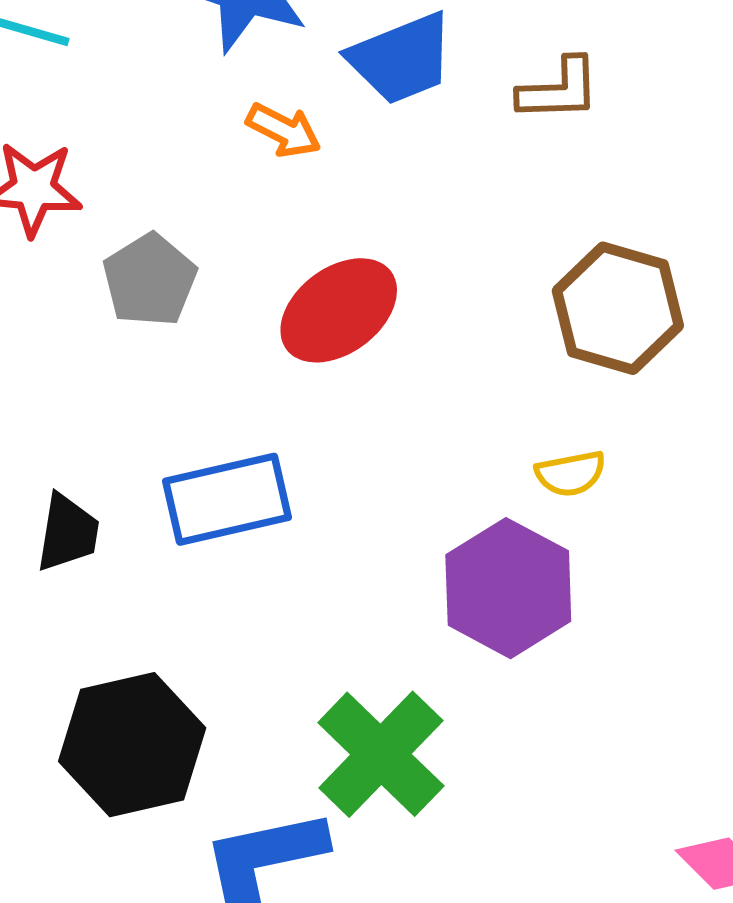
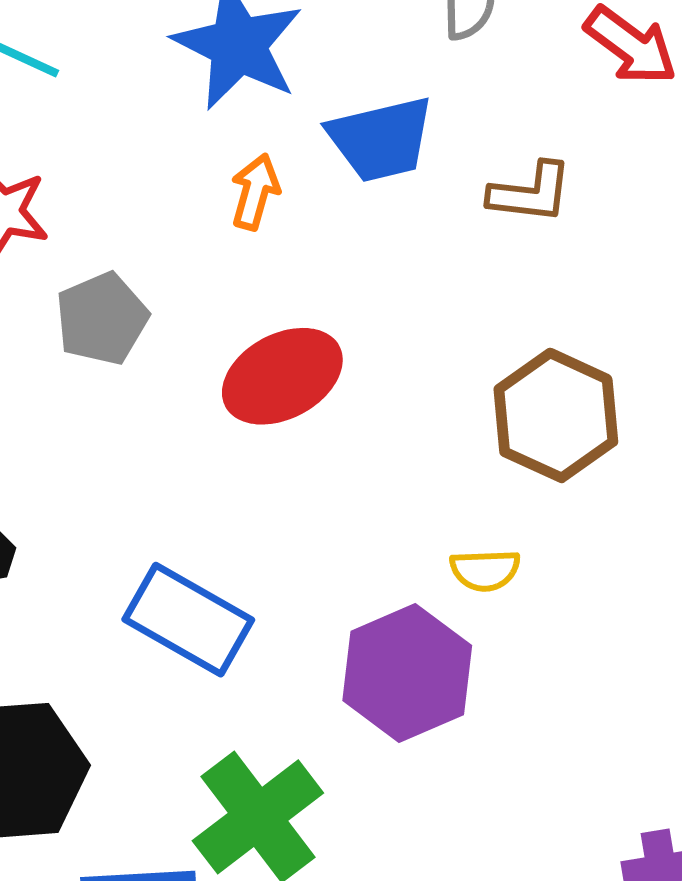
orange arrow: (284, 130) -> (255, 192), turned -110
blue rectangle: (227, 499) -> (188, 620), moved, turned 34

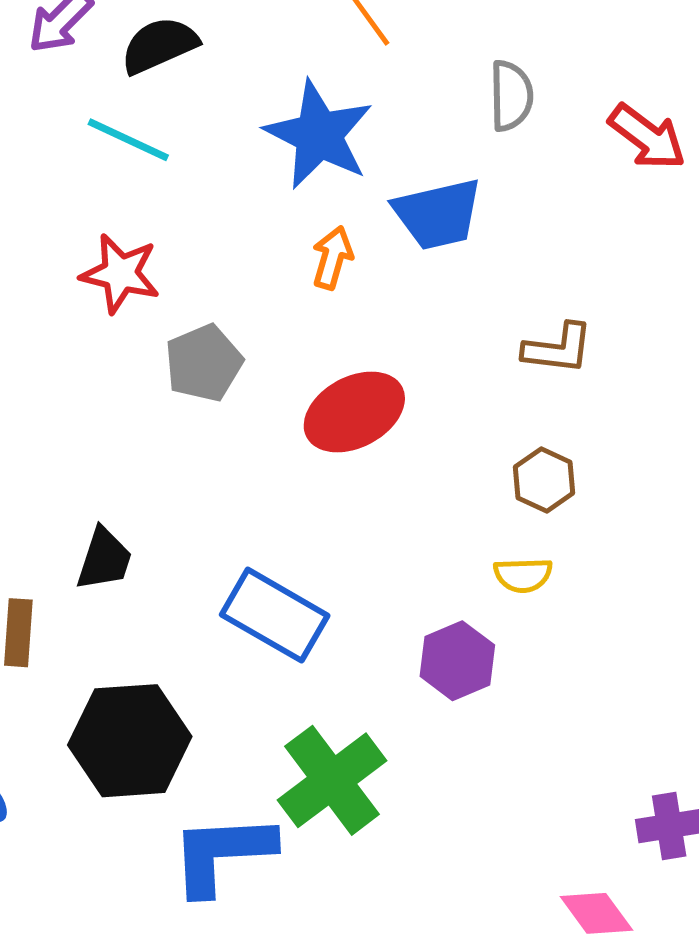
brown L-shape: (530, 193) -> (558, 349), moved
brown hexagon: (556, 415) -> (544, 480), moved, size x0.6
purple hexagon: (407, 673) -> (457, 661), size x0.7

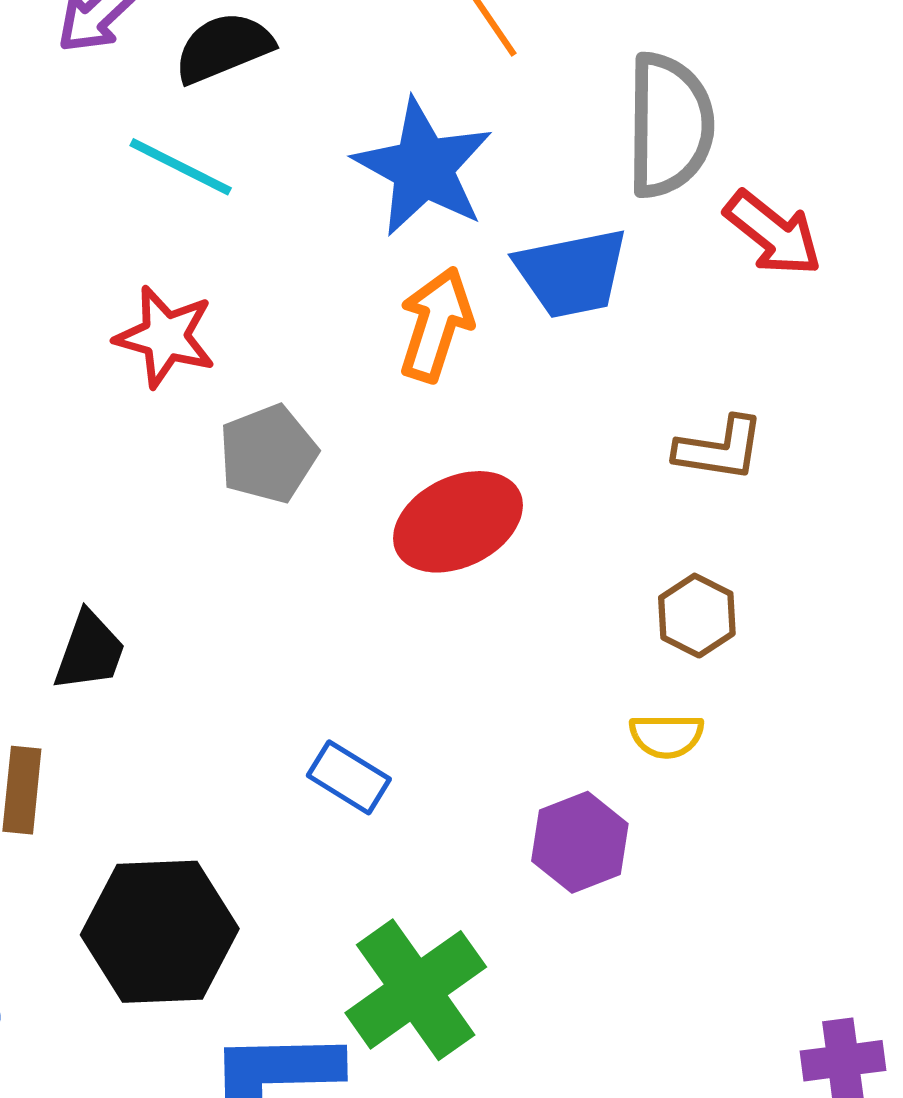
gray semicircle: (511, 96) -> (669, 125), size x1.6
red arrow: (647, 137) -> (773, 233), moved
orange arrow: (332, 258) -> (436, 324), size x1.4
black trapezoid: (104, 559) -> (90, 651), moved
blue rectangle: (275, 615) -> (349, 777), size x0.6

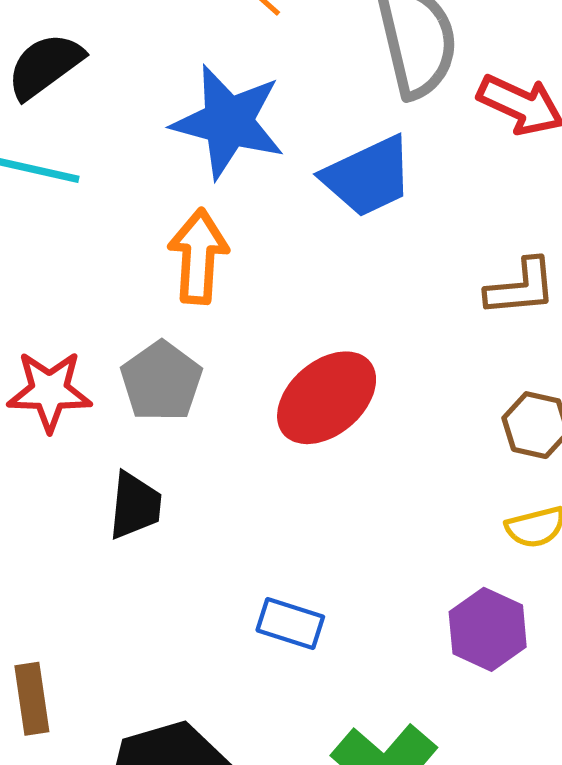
orange arrow: (436, 324) -> (198, 256), moved
red star: (165, 337) -> (49, 391), moved
black trapezoid: (90, 651) -> (135, 506), moved

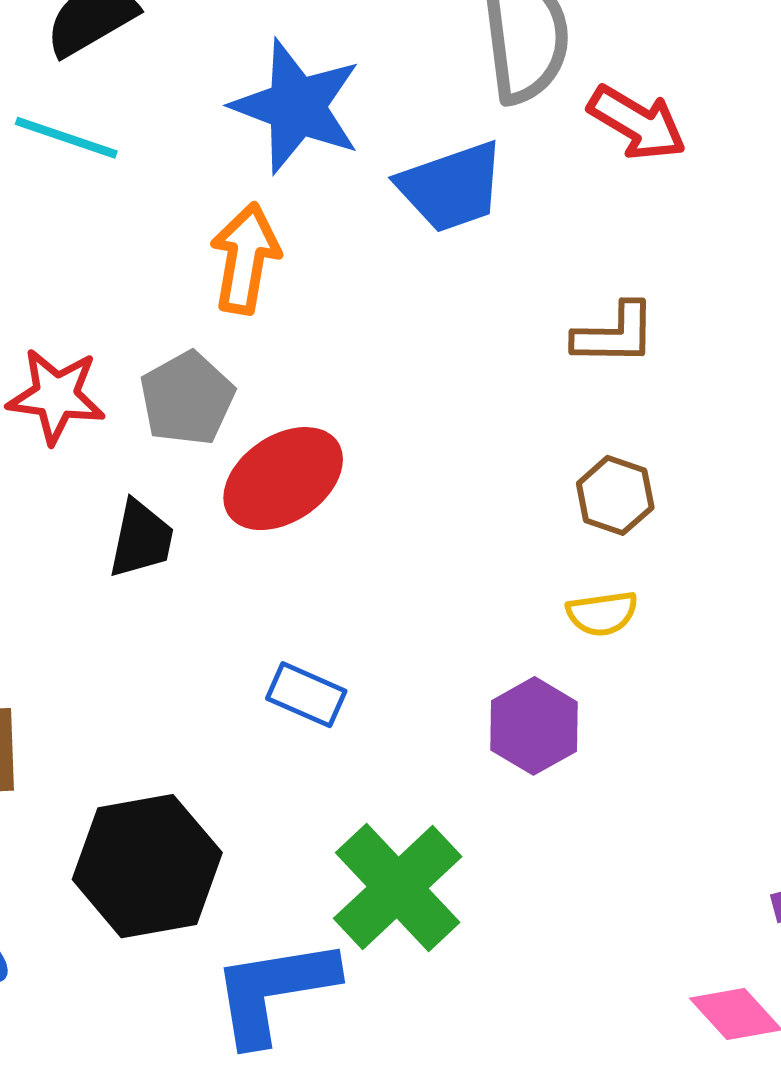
red ellipse: (327, 398) -> (283, 479), moved

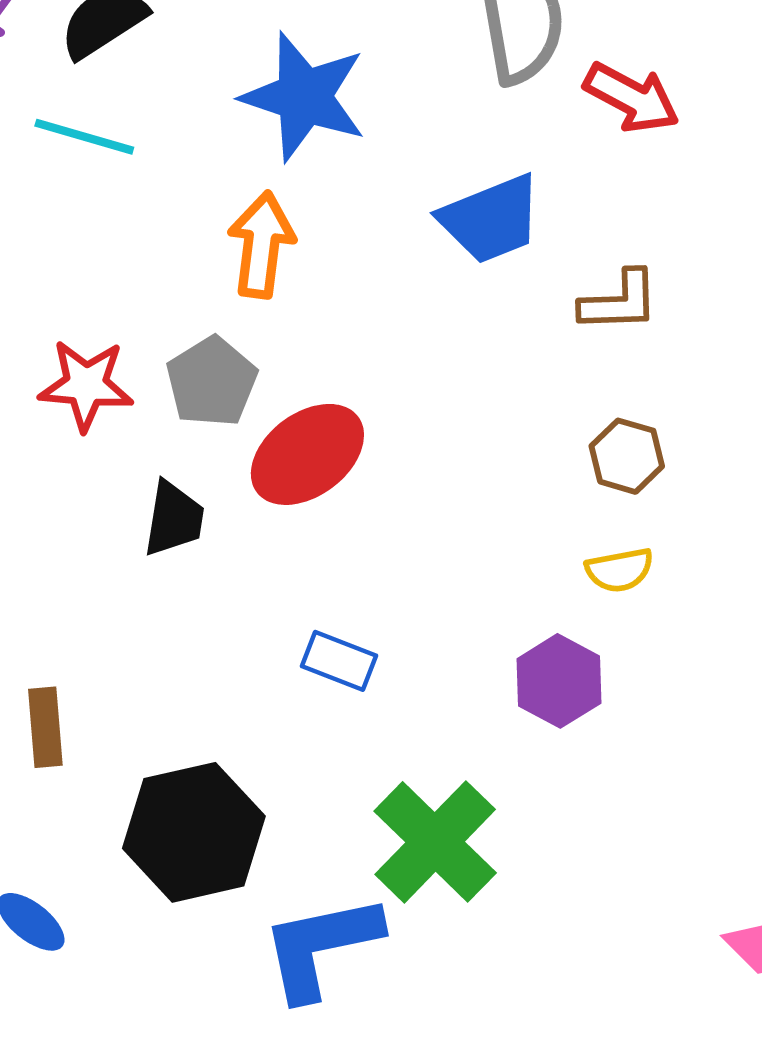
blue trapezoid: (451, 187) -> (491, 219), moved

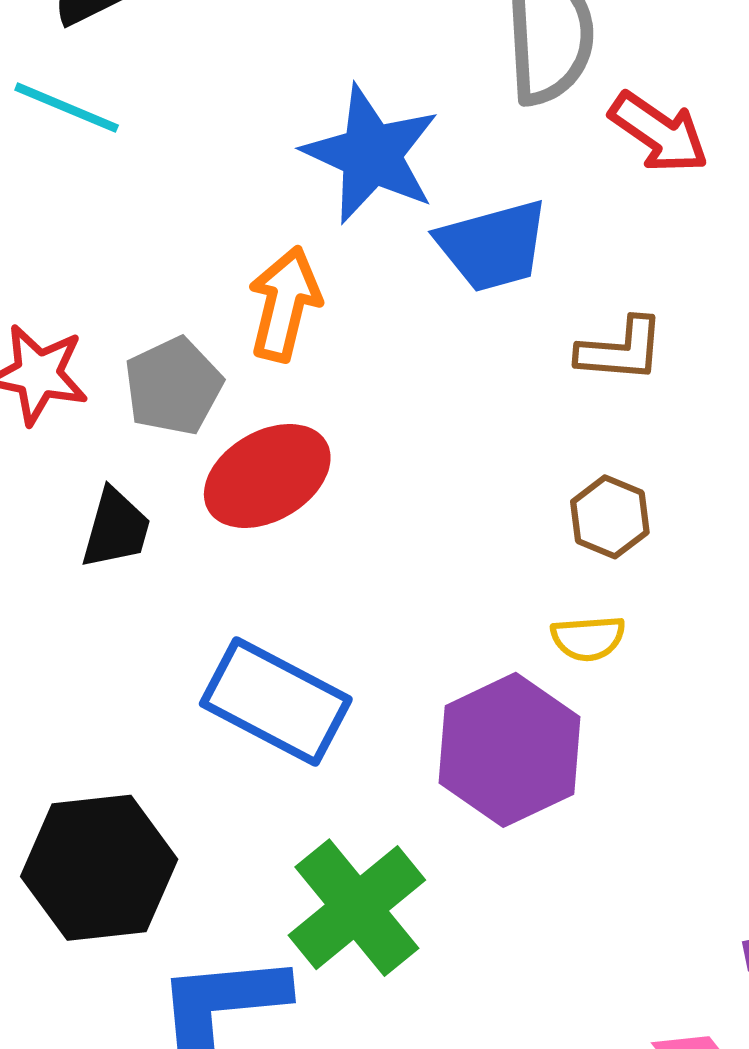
blue star: (304, 97) -> (371, 154), moved
orange arrow: (261, 245) -> (285, 304), moved
blue rectangle: (339, 661) -> (276, 702), size x1.8
purple hexagon: (559, 681) -> (510, 750), size x1.5

